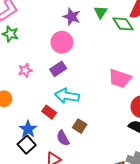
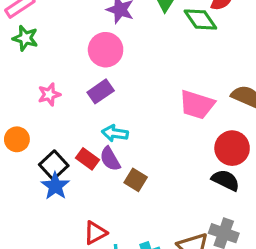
cyan arrow: (67, 96) -> (115, 133), size x0.7
purple semicircle: (63, 138) -> (110, 159), moved
black square: (27, 145) -> (54, 165), moved

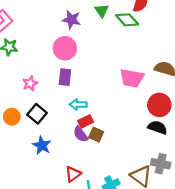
purple rectangle: (101, 91) -> (65, 77), turned -42
red rectangle: (88, 159) -> (86, 121), moved, turned -56
purple semicircle: (110, 159) -> (81, 134), moved
black square: (54, 165) -> (37, 114), moved

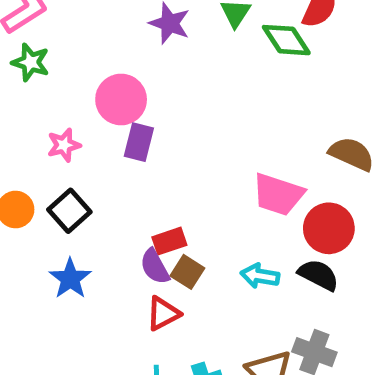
pink circle: (65, 48) -> (121, 99), moved
pink trapezoid: (132, 78) -> (278, 194), moved
cyan arrow: (78, 104) -> (260, 276), moved
red triangle: (73, 174) -> (163, 314), moved

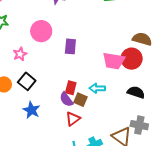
purple rectangle: (139, 142) -> (70, 46), moved
red circle: (329, 228) -> (132, 59), moved
red rectangle: (169, 241) -> (71, 88), turned -48
cyan arrow: (260, 276) -> (97, 88), moved

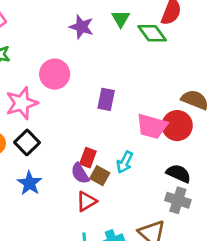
purple rectangle: (70, 46) -> (106, 99), moved
pink star: (20, 54) -> (22, 103), size x1.6
cyan arrow: (97, 88) -> (125, 162), turned -70
gray cross: (139, 125) -> (178, 200), moved

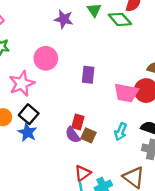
cyan arrow: (125, 162) -> (121, 132), moved
blue star: (30, 183) -> (27, 132), moved
red triangle: (86, 201) -> (83, 173), moved

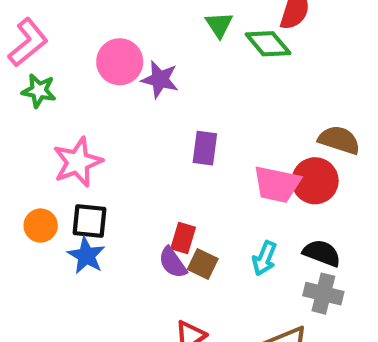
purple star: (64, 19) -> (160, 79), moved
pink circle: (46, 58) -> (120, 62), moved
black square: (29, 114) -> (89, 221), turned -36

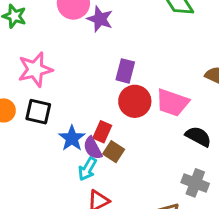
red circle: (315, 181) -> (135, 101), moved
black semicircle: (322, 253) -> (198, 136), moved
blue star: (86, 256) -> (72, 138), moved
cyan arrow: (264, 258) -> (87, 169), moved

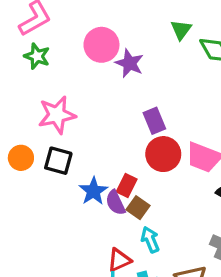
purple rectangle: (125, 71) -> (154, 121), turned -40
cyan arrow: (87, 169) -> (150, 240), moved, turned 125

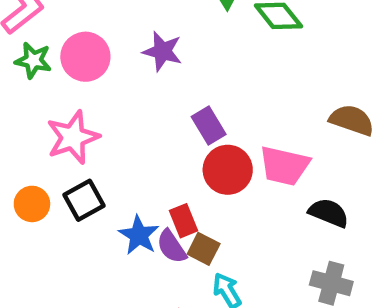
pink circle: (101, 45) -> (85, 57), moved
black square: (58, 161) -> (84, 200), turned -36
red rectangle: (127, 186) -> (183, 221), turned -40

